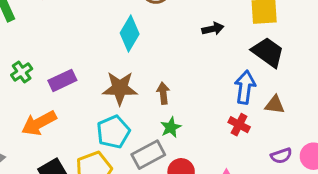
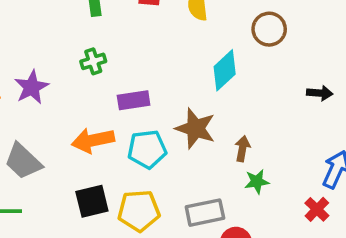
green cross: (22, 72) -> (93, 61), moved
green star: (171, 127) -> (257, 182), moved
cyan pentagon: (113, 132) -> (147, 149), moved

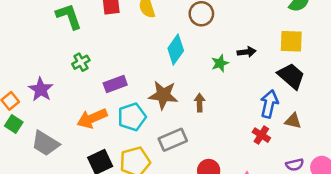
green star: (257, 182) -> (220, 63), moved
gray rectangle: (205, 213) -> (173, 140), moved

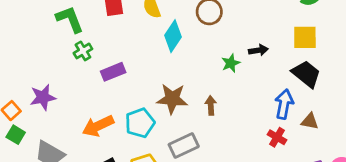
cyan diamond: (176, 49) -> (173, 36), moved
green cross: (81, 62) -> (83, 51), moved
purple rectangle: (115, 84) -> (113, 72), moved
purple star: (41, 89) -> (43, 97), turned 30

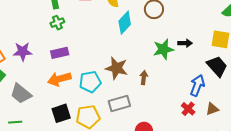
green star: (231, 63) -> (163, 49), size x1.5
purple rectangle: (113, 72) -> (60, 53), moved
brown triangle: (310, 121) -> (212, 109), moved, turned -40

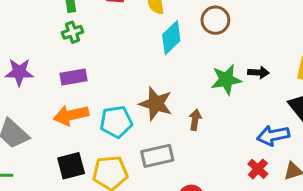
blue arrow: (197, 86) -> (273, 135), turned -125

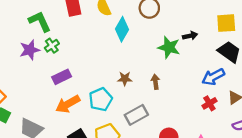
purple star: (19, 72) -> (30, 50), moved
green star: (226, 80) -> (169, 47), turned -30
brown star: (156, 104) -> (125, 79), size x0.6
red cross: (258, 169) -> (209, 103), turned 32

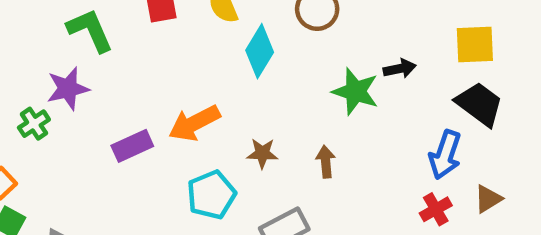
green cross: (52, 46) -> (34, 124), moved
blue arrow: (213, 77) -> (445, 155), turned -45
orange arrow: (68, 104) -> (194, 123), moved

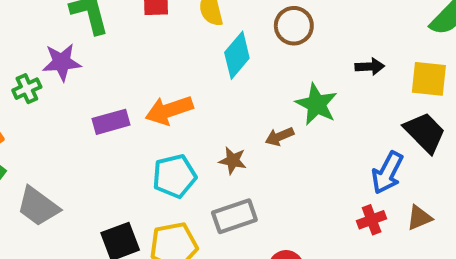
black arrow: (400, 69) -> (370, 67), moved
brown star: (262, 153) -> (233, 160), moved
brown arrow: (326, 162) -> (279, 137), moved, turned -116

